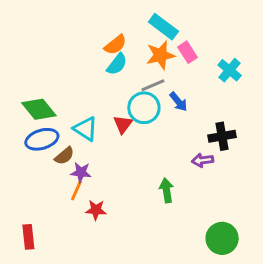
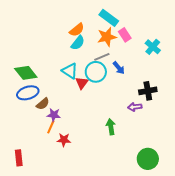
cyan triangle: (85, 129) -> (70, 71), moved

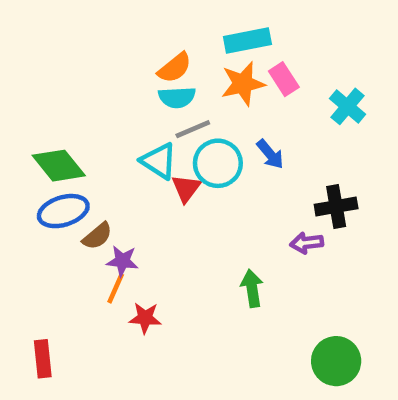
cyan rectangle: (109, 18) -> (247, 40), turned -48
cyan semicircle: (78, 43) -> (177, 97), turned 49
gray line: (102, 57) -> (193, 129), moved

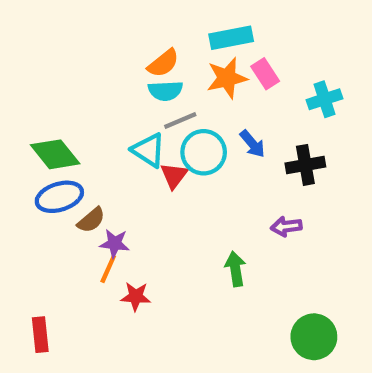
cyan cross: (347, 106) -> (324, 99), turned 32
black cross: (336, 206) -> (305, 165), moved

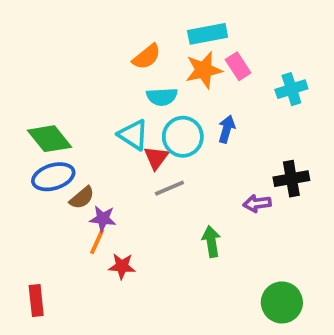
cyan semicircle: (165, 91) -> (162, 97), moved
gray line: (180, 120) -> (169, 188), moved
blue arrow: (252, 144) -> (227, 129), turned -124
black cross: (305, 165) -> (291, 179), moved

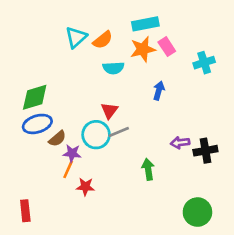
cyan triangle: (133, 135) -> (76, 37), moved, turned 45
cyan circle: (183, 137) -> (96, 135), moved
green diamond: (49, 139) -> (35, 97), turned -68
black cross: (291, 179) -> (205, 151), moved

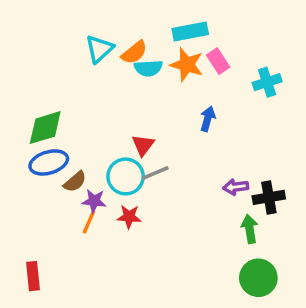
orange star: (143, 49) -> (187, 65), turned 30
cyan semicircle: (113, 68) -> (148, 68), moved
green arrow: (148, 169) -> (250, 229), moved
red star: (85, 187) -> (129, 217), moved

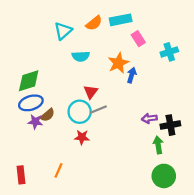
orange semicircle: (134, 52) -> (94, 23), moved
orange star: (187, 65) -> (118, 63), moved, turned 30
cyan semicircle: (148, 68) -> (81, 56), moved
purple star: (94, 201) -> (35, 122), moved
orange line: (89, 222) -> (59, 170), moved

